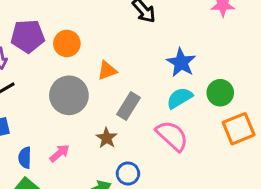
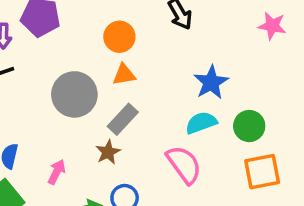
orange circle: (67, 43) -> (119, 37), moved
gray rectangle: (129, 106) -> (123, 119), moved
pink arrow: (60, 153) -> (57, 172), moved, turned -35

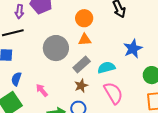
cyan semicircle: (201, 123) -> (106, 68), moved
brown star: (108, 152) -> (81, 86), moved
pink arrow: (57, 172) -> (42, 90), turned -72

